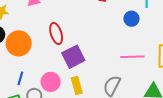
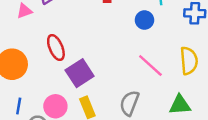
pink line: (132, 57) -> (150, 66), turned 50

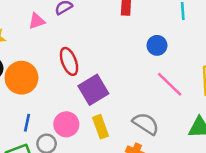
blue circle: (144, 20) -> (157, 45), moved
gray semicircle: (130, 103) -> (146, 124), turned 100

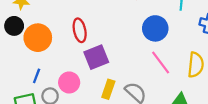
blue circle: (157, 45) -> (155, 28), size x1.5
yellow rectangle: (101, 127) -> (108, 89), moved, turned 30

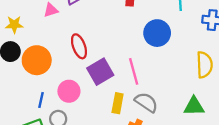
pink line: (161, 63) -> (134, 71), moved, turned 30
pink circle: (69, 82) -> (69, 91), moved

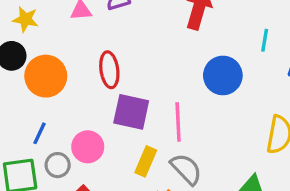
purple square: (100, 72) -> (131, 112), turned 30
pink circle: (69, 91) -> (88, 147), moved

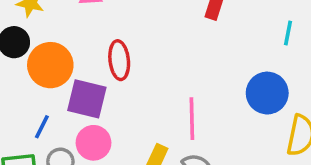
blue circle: (223, 75) -> (267, 93), moved
purple square: (131, 112) -> (87, 99), moved

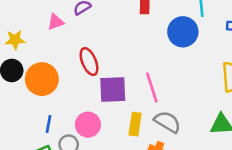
blue circle: (267, 93) -> (183, 32), moved
purple square: (87, 99) -> (113, 89), moved

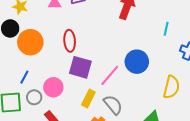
blue circle: (183, 32) -> (137, 62), moved
pink line: (152, 88) -> (110, 75), turned 40

